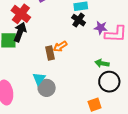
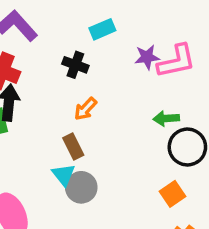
black cross: (79, 20) -> (75, 65), moved
brown rectangle: (50, 53) -> (73, 147), moved

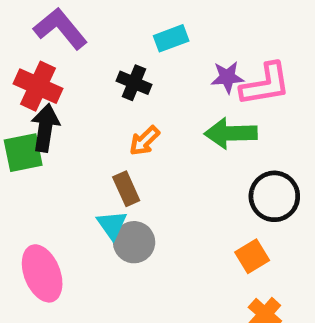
green arrow: (166, 118) -> (231, 133), moved, size x1.5

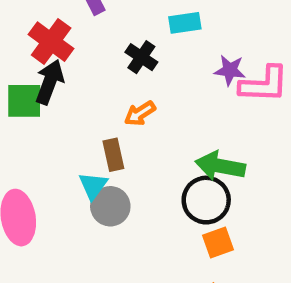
green arrow: (231, 133) -> (220, 166), moved
black circle: (274, 196) -> (206, 200), moved

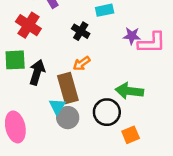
black arrow: (50, 82) -> (37, 72), moved
brown rectangle: (113, 155) -> (68, 88), size x1.6
black circle: (206, 200) -> (107, 112), moved

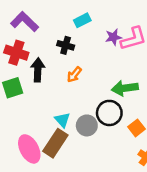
black arrow: (37, 72) -> (38, 70), moved
brown rectangle: (68, 88) -> (55, 143), moved, turned 64
gray circle: (68, 118) -> (87, 125), moved

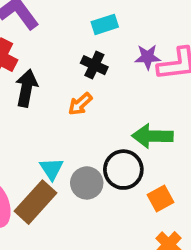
black cross: (66, 45) -> (94, 65), moved

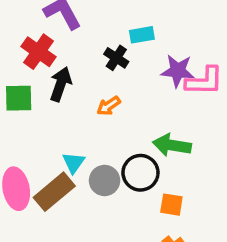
purple star: (148, 57) -> (178, 71), size x1.4
black cross: (94, 65) -> (116, 58), moved
orange square: (161, 199) -> (171, 205), turned 30

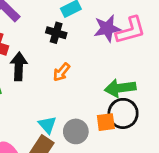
black circle: (140, 173) -> (123, 113), moved
orange square: (171, 205) -> (106, 122), moved

